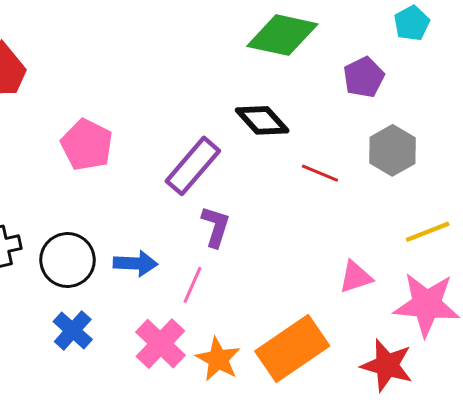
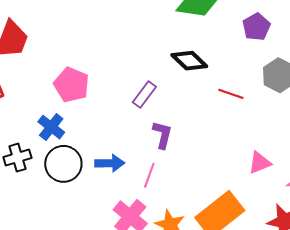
purple rectangle: (193, 166) -> (144, 95), size x0.7
blue cross: (73, 330) -> (51, 127), moved

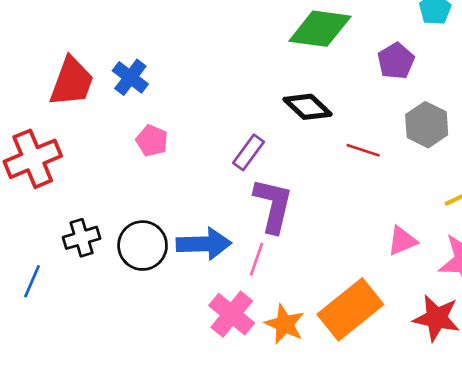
pink pentagon: (71, 85) -> (152, 141), size x0.7
blue cross: (51, 127) -> (130, 77), moved
purple L-shape: (162, 135) -> (273, 205), size x1.5
blue arrow: (110, 163) -> (204, 244), size x1.4

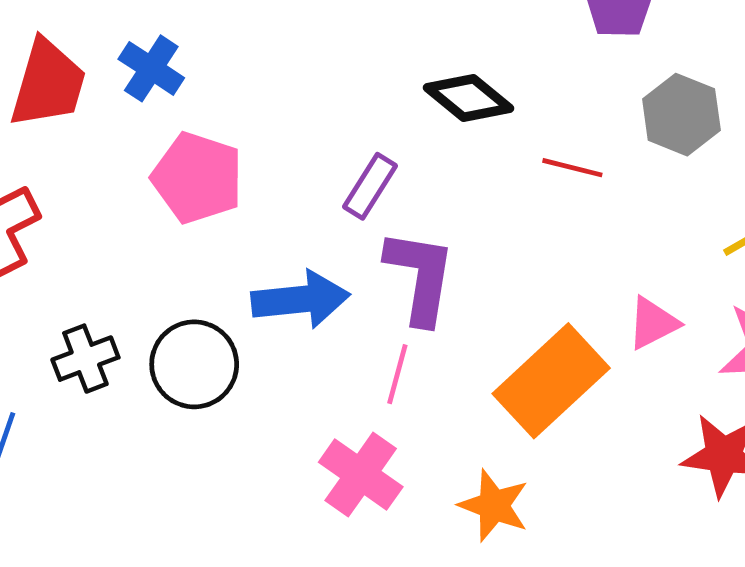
pink pentagon: (152, 141) -> (197, 178), size x1.6
blue arrow: (204, 244) -> (301, 299), moved
orange rectangle: (350, 309) -> (551, 381), moved
orange star: (285, 324) -> (494, 505), moved

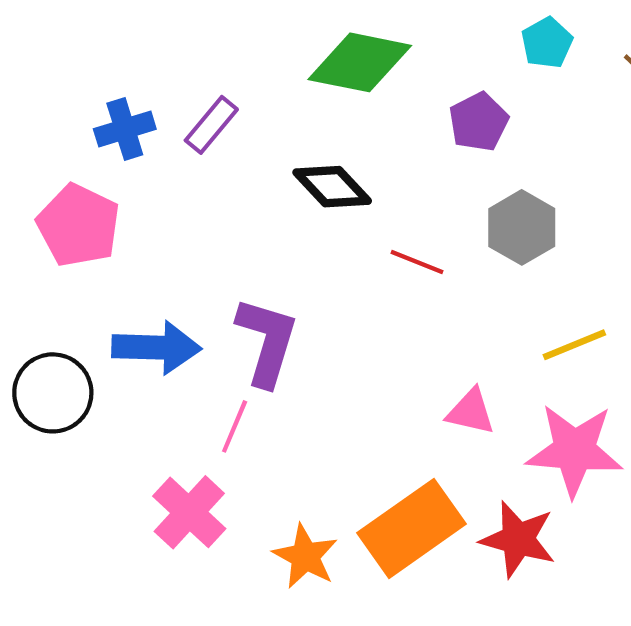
blue cross: (151, 68) -> (125, 129), moved, turned 32
purple rectangle: (370, 186) -> (211, 125), moved
pink triangle: (653, 323) -> (471, 412), turned 32
orange rectangle: (551, 381) -> (411, 528), moved

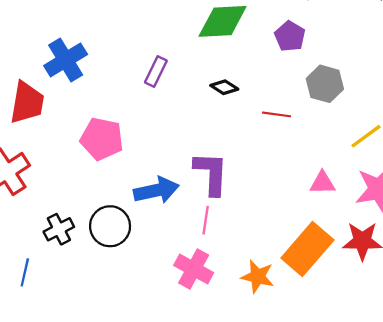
blue cross: (125, 129) -> (66, 60), moved, size x1.4
black diamond: (332, 187) -> (224, 87), size x0.7

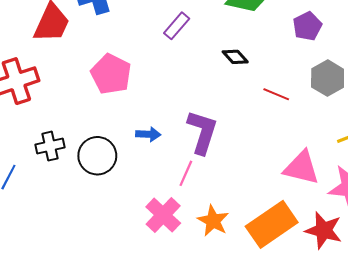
pink triangle: (322, 183) -> (301, 168), size x1.5
blue arrow: (156, 190) -> (148, 134), size x0.6
orange star: (258, 277) -> (213, 221), moved

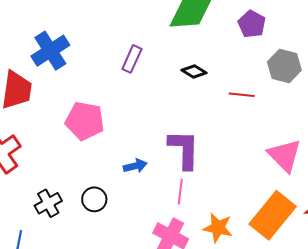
black circle: (97, 156) -> (94, 199), size x0.7
pink triangle: (301, 168) -> (285, 155), turned 48

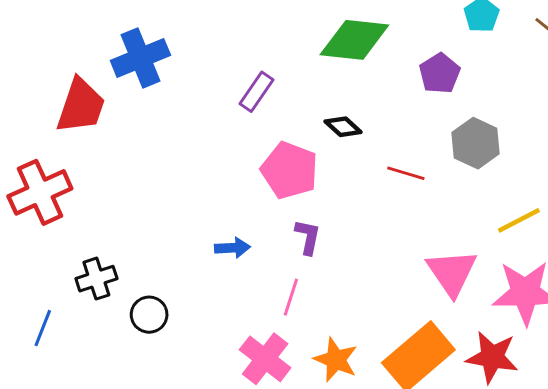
pink pentagon: (85, 121) -> (289, 170), moved
purple L-shape: (184, 149) -> (308, 237), size x0.6
black circle: (94, 199) -> (149, 315), moved

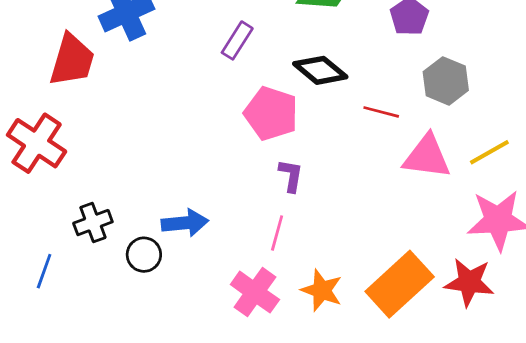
black diamond: (343, 127) -> (320, 70), size x1.5
red cross: (40, 192) -> (37, 143), turned -30
blue arrow: (232, 248) -> (185, 223), moved, size x1.4
pink triangle: (452, 273) -> (427, 157), moved, turned -46

